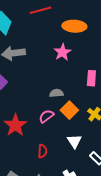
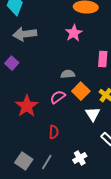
white triangle: (74, 141) -> (93, 114), moved

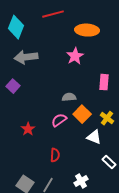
red star: (27, 106) -> (28, 129), size x0.6
white triangle: (93, 114) -> (94, 137), turned -35

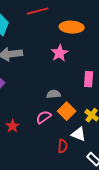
red semicircle: (55, 155) -> (63, 146), moved

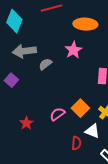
gray semicircle: (54, 94) -> (45, 64), moved, turned -32

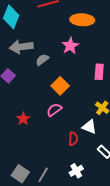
orange square: (80, 108) -> (60, 86), moved

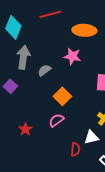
pink star: (70, 46) -> (72, 56), turned -30
gray arrow: (21, 47) -> (23, 57), turned 105
white triangle: (89, 127) -> (91, 137), turned -35

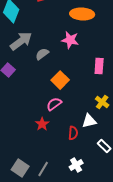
gray arrow: (23, 57) -> (21, 41), turned 45
red star: (25, 129) -> (42, 124), moved

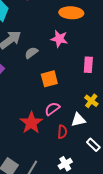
orange square: (60, 80) -> (49, 79), turned 30
pink semicircle: (54, 104) -> (52, 109), moved
red star: (42, 124) -> (31, 123), size x1.6

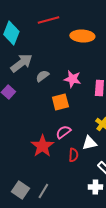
pink star: (59, 39) -> (72, 79), moved
white cross: (65, 164) -> (95, 187), moved, turned 32

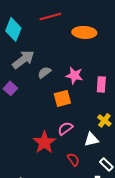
red semicircle: (73, 155) -> (73, 159), moved, turned -40

